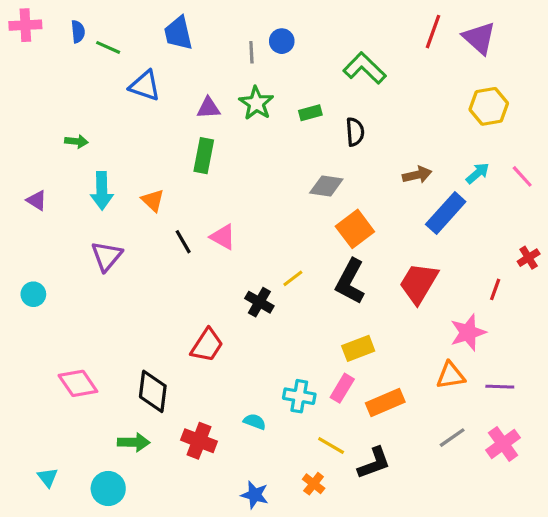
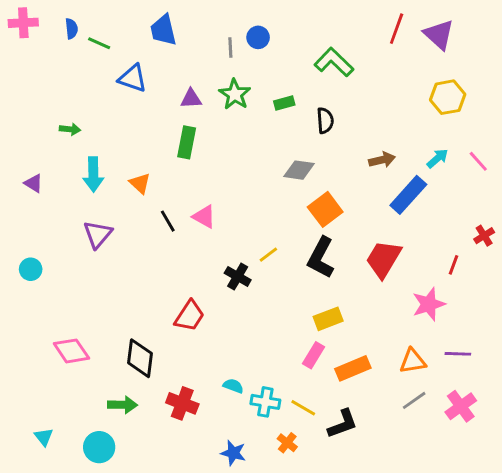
orange triangle: (451, 375) -> (413, 361), moved
cyan cross: (299, 396) -> (265, 402), moved

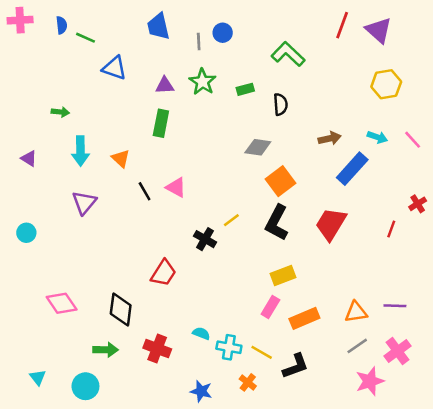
blue trapezoid: (163, 30) -> (158, 26), moved
cyan arrow: (437, 158) -> (377, 137), turned 60
pink star: (429, 304) -> (370, 381), moved

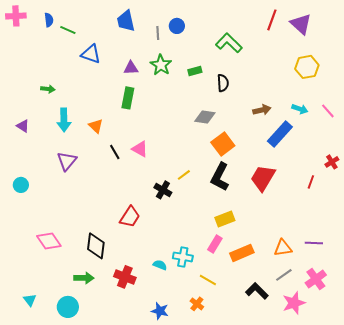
cyan cross: (229, 347) -> (183, 257), moved
black L-shape: (296, 366) -> (257, 291), moved, turned -115

